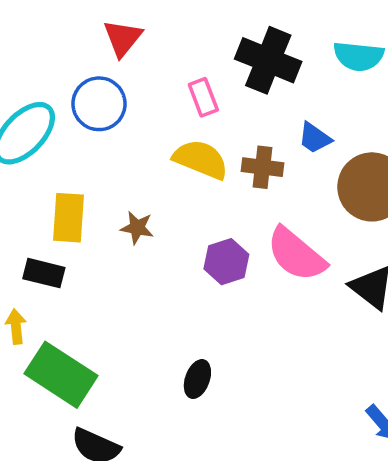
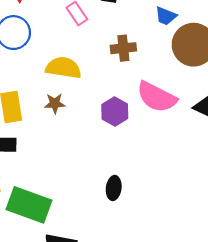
blue trapezoid: (315, 138) -> (166, 16), moved
yellow semicircle: (201, 159) -> (63, 68), moved

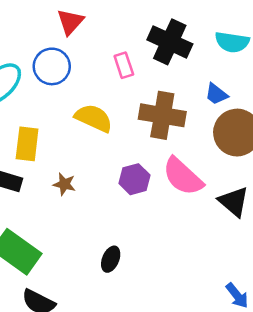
brown cross: (123, 48) -> (162, 115), size x1.6
brown star: (55, 103) -> (64, 184), moved

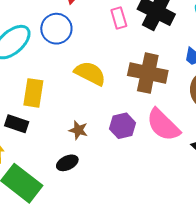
pink rectangle: (124, 65) -> (119, 18), moved
brown star: (64, 184) -> (78, 130), moved
black ellipse: (111, 259) -> (67, 163), moved, turned 40

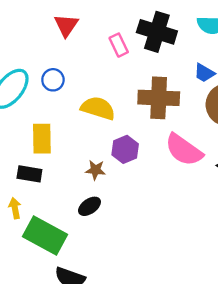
blue circle: (56, 29) -> (53, 80), moved, size x0.7
purple hexagon: (123, 126) -> (125, 149), moved

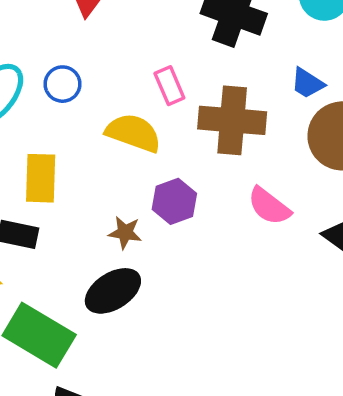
pink rectangle: (119, 45) -> (169, 86), moved
pink semicircle: (184, 150) -> (269, 206), size x0.7
black ellipse: (89, 206) -> (113, 291), size x1.5

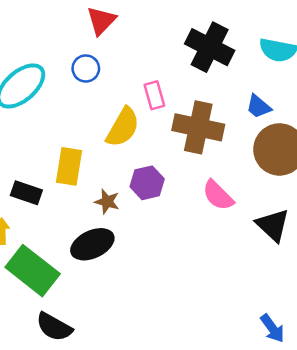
blue circle: (62, 84) -> (86, 68), moved
yellow semicircle: (133, 133) -> (123, 127), turned 93
yellow rectangle: (41, 178) -> (69, 166), moved

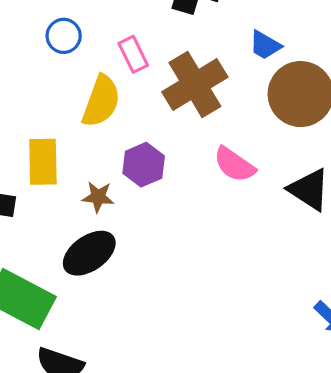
blue circle: (86, 68) -> (64, 36), moved
brown cross: (198, 127) -> (195, 84), turned -33

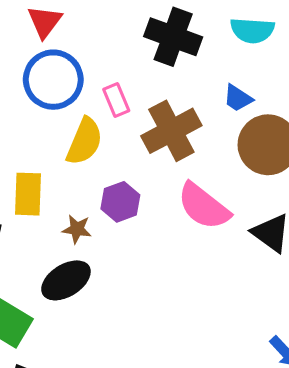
blue circle: (64, 36) -> (53, 80), size x1.8
pink semicircle: (234, 165) -> (204, 206), size x1.4

